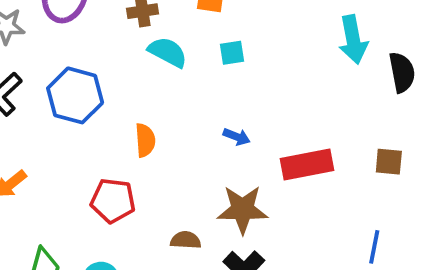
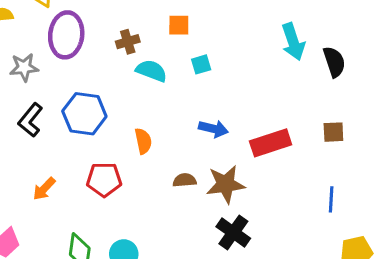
blue arrow: (237, 137) -> (213, 129), size x1.4
red pentagon: (113, 201) -> (104, 179), moved
brown semicircle: (186, 240) -> (185, 180), moved

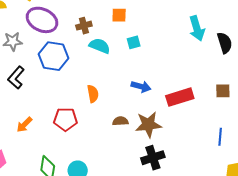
purple ellipse: (66, 35) -> (42, 20), turned -72
blue hexagon: (84, 114) -> (53, 56), moved
black cross: (233, 232) -> (153, 158), turned 35

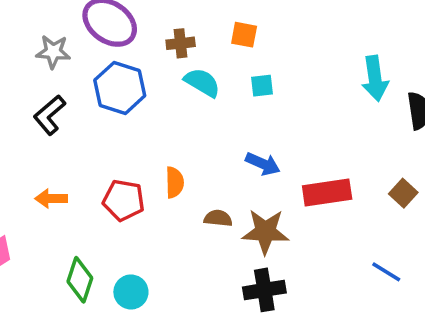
brown square: (223, 91) -> (403, 193), turned 35
orange semicircle: (93, 94) -> (175, 182), moved
orange arrow: (24, 125) -> (51, 199), turned 36
blue line: (220, 137) -> (386, 272), turned -72

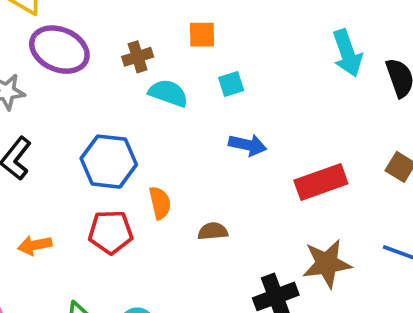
blue hexagon: (120, 88) -> (109, 162), moved
blue arrow: (263, 164) -> (248, 145), moved
brown star: (265, 232) -> (327, 264), moved

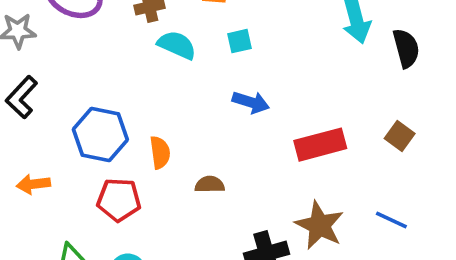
blue hexagon: (109, 162) -> (100, 135), moved
red pentagon: (111, 232) -> (119, 200), moved
brown star: (327, 264) -> (319, 225), turned 30

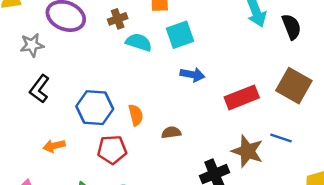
cyan square: (239, 41) -> (180, 35), size x1.6
brown square: (400, 136) -> (294, 86), size x1.8
blue line: (391, 220) -> (281, 138), moved

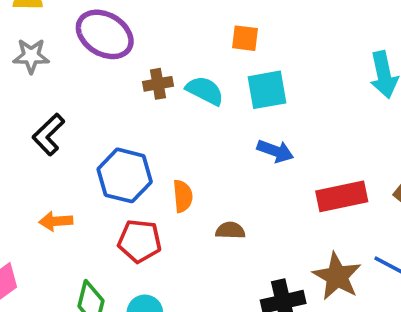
brown cross: (118, 19) -> (158, 84), moved
gray star: (32, 45) -> (31, 56), moved

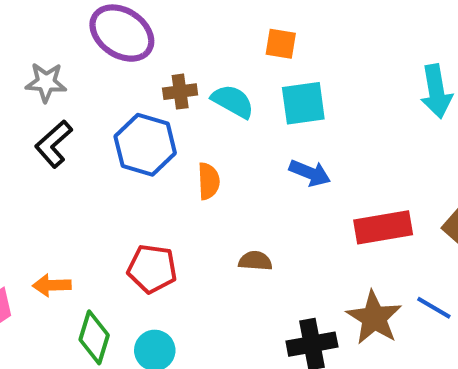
gray star: (31, 56) -> (46, 82), moved
blue hexagon: (125, 175) -> (145, 145), moved
orange semicircle: (183, 196) -> (209, 181), moved
orange arrow: (56, 221) -> (52, 285), moved

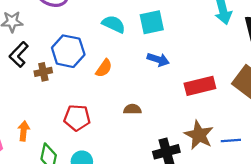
brown cross: (180, 92) -> (43, 72), moved
orange semicircle: (209, 181) -> (104, 68), turned 42
orange arrow: (52, 285) -> (24, 131), turned 102
blue line: (434, 308) -> (231, 141), moved, turned -30

